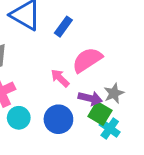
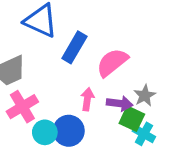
blue rectangle: (63, 27) -> (74, 47), moved, size x1.4
pink arrow: (60, 78) -> (87, 99), moved, turned 60
blue circle: (58, 119) -> (69, 131), moved

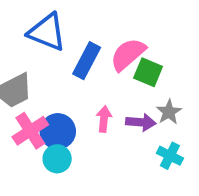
pink semicircle: (112, 62) -> (128, 54), moved
green square: (132, 119) -> (148, 72), moved
blue circle: (69, 131) -> (58, 131), moved

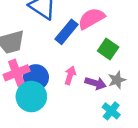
pink semicircle: (128, 54) -> (91, 18), moved
cyan circle: (57, 159) -> (31, 97), size x1.5

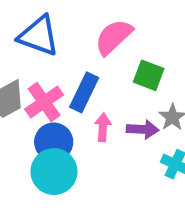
blue rectangle: (67, 32) -> (84, 92), moved
pink cross: (17, 73) -> (44, 102), moved

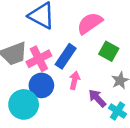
purple arrow: (143, 129) -> (97, 98), moved, turned -144
cyan circle: (54, 172) -> (24, 104), moved

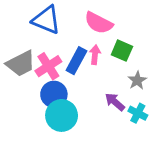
pink semicircle: (90, 23) -> (99, 23), turned -112
pink arrow: (74, 80) -> (95, 55), moved
cyan circle: (24, 104) -> (62, 115), moved

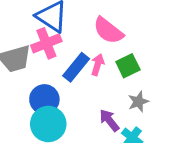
green square: (122, 51) -> (128, 66), turned 30
pink cross: (48, 66) -> (46, 43), moved

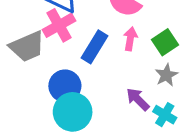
pink arrow: (98, 65) -> (130, 39), moved
green square: (128, 66) -> (165, 42), moved

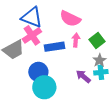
blue rectangle: (94, 47) -> (54, 47), turned 54
cyan cross: (165, 115) -> (101, 72), moved, turned -32

